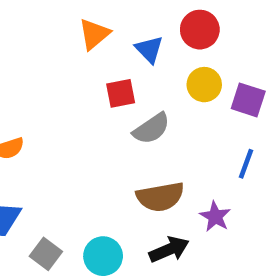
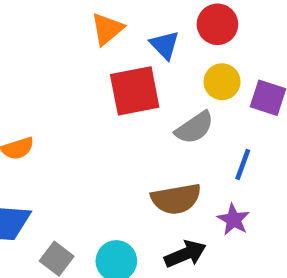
red square: (121, 93) -> (135, 91), size x1.6
gray semicircle: (151, 129) -> (194, 128), moved
blue line: (246, 164) -> (243, 164), moved

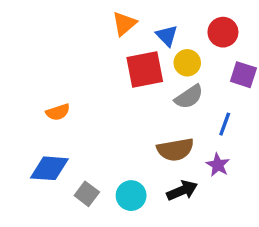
red circle: (217, 24) -> (223, 32), moved
yellow circle: (222, 82) -> (187, 63), moved

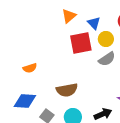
brown semicircle: (175, 150) -> (67, 90), moved

